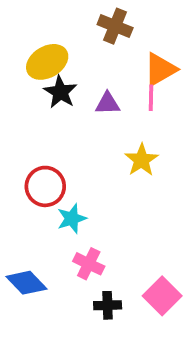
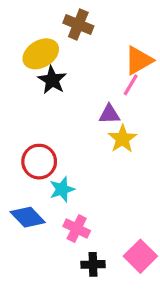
brown cross: (115, 26) -> (78, 24), moved
pink line: (151, 98) -> (131, 85), turned 30
purple triangle: (108, 103) -> (109, 114), moved
blue diamond: (26, 283) -> (28, 217), moved

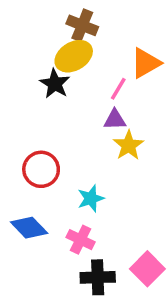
yellow ellipse: (41, 54) -> (74, 56), moved
pink line: (131, 85) -> (118, 89), moved
cyan star: (62, 189) -> (91, 198), moved
black cross: (93, 264) -> (98, 277), size x1.4

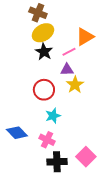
brown cross: (82, 25) -> (38, 13), moved
black star: (55, 84) -> (44, 52), moved
pink line: (118, 89) -> (69, 52), turned 32
red circle: (41, 169) -> (44, 90), moved

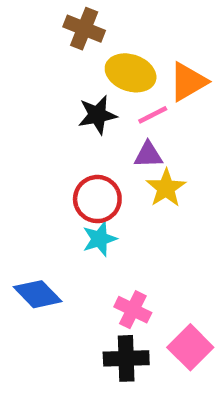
yellow ellipse: (43, 33) -> (131, 73), moved, turned 50
black star: (44, 52) -> (97, 115), turned 30
cyan star: (53, 116) -> (100, 239), moved
pink cross: (47, 140) -> (133, 310), moved

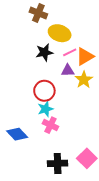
orange triangle: (188, 82) -> (85, 56), moved
yellow star: (166, 188) -> (84, 80), moved
pink cross: (133, 310) -> (50, 125), moved

